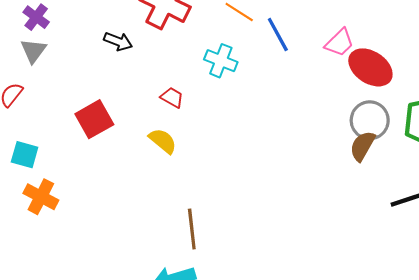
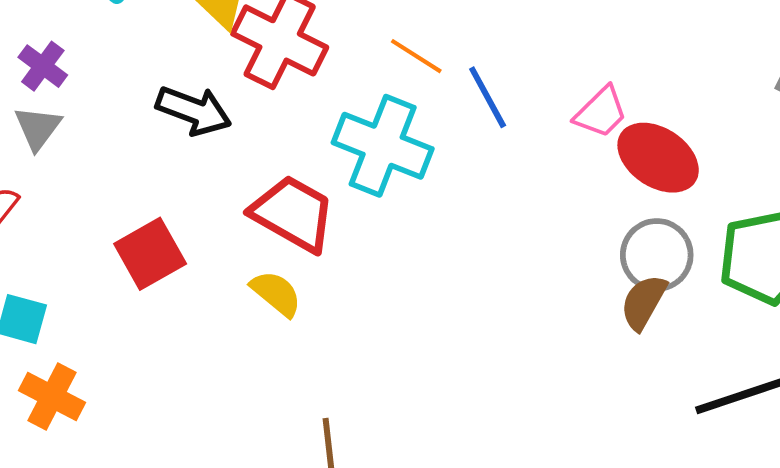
black arrow: (118, 41) -> (194, 111), size x1.4
cyan cross: (221, 61) -> (383, 146), size x1.6
red trapezoid: (172, 97) -> (293, 214), size x2.0

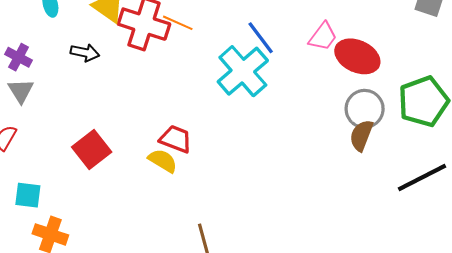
orange line: (416, 56) -> (178, 23), moved
black arrow: (194, 111) -> (85, 53), moved, size x0.7
cyan cross: (383, 146) -> (243, 71), moved, turned 36
red trapezoid: (293, 214) -> (176, 139), moved, size x0.7

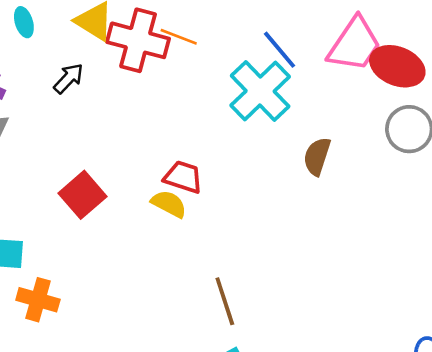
pink trapezoid: (323, 37) -> (354, 44), size x1.6
black arrow: (85, 53) -> (68, 78), turned -56
brown semicircle: (361, 135) -> (317, 156), moved

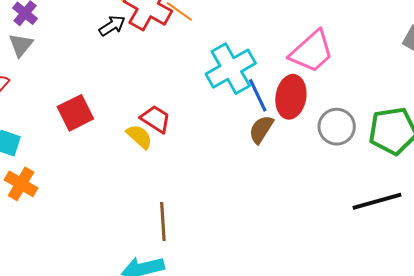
blue line: (280, 50) -> (258, 95), moved
red ellipse: (397, 66) -> (291, 97), moved, turned 63
black arrow: (68, 78) -> (112, 26), moved

